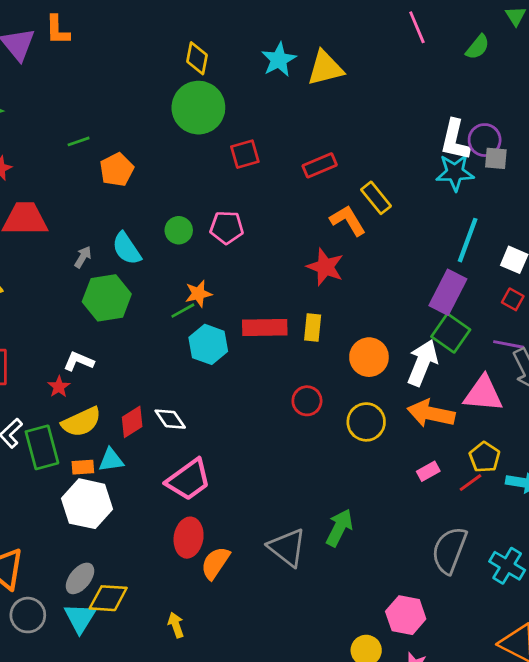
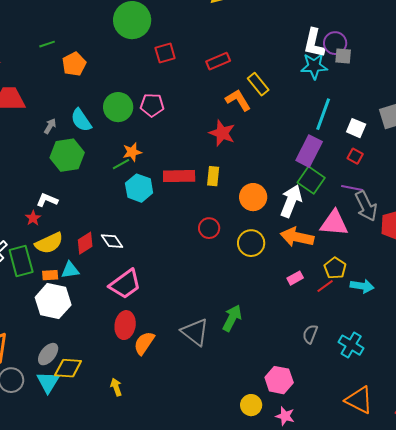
green circle: (179, 230) -> (118, 107), size x1.5
gray semicircle: (449, 550) -> (310, 334), size x0.6

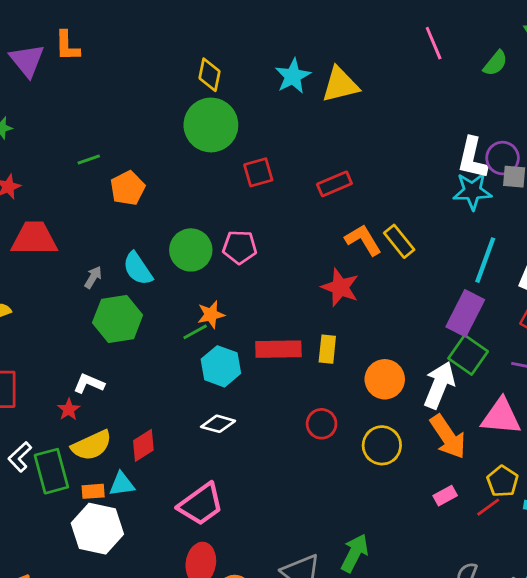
yellow rectangle: (258, 84) -> (399, 241), moved
orange arrow: (297, 237) -> (448, 437), turned -136
white diamond: (112, 241) -> (218, 424), moved, turned -40

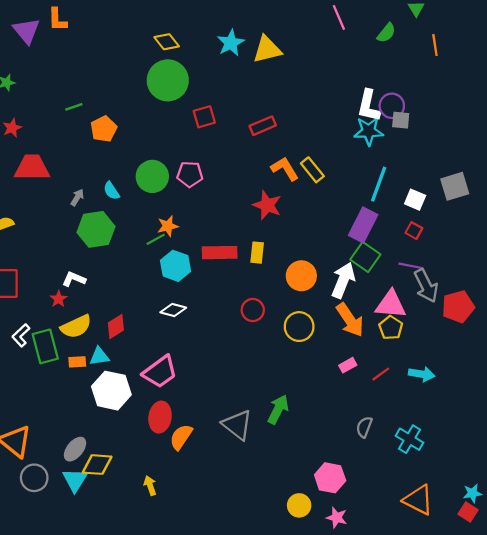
yellow diamond: (209, 75) -> (167, 42), turned -50
cyan semicircle: (138, 269) -> (111, 191), size x0.7
yellow pentagon: (503, 481) -> (391, 328), moved
white hexagon: (97, 529) -> (111, 391), moved

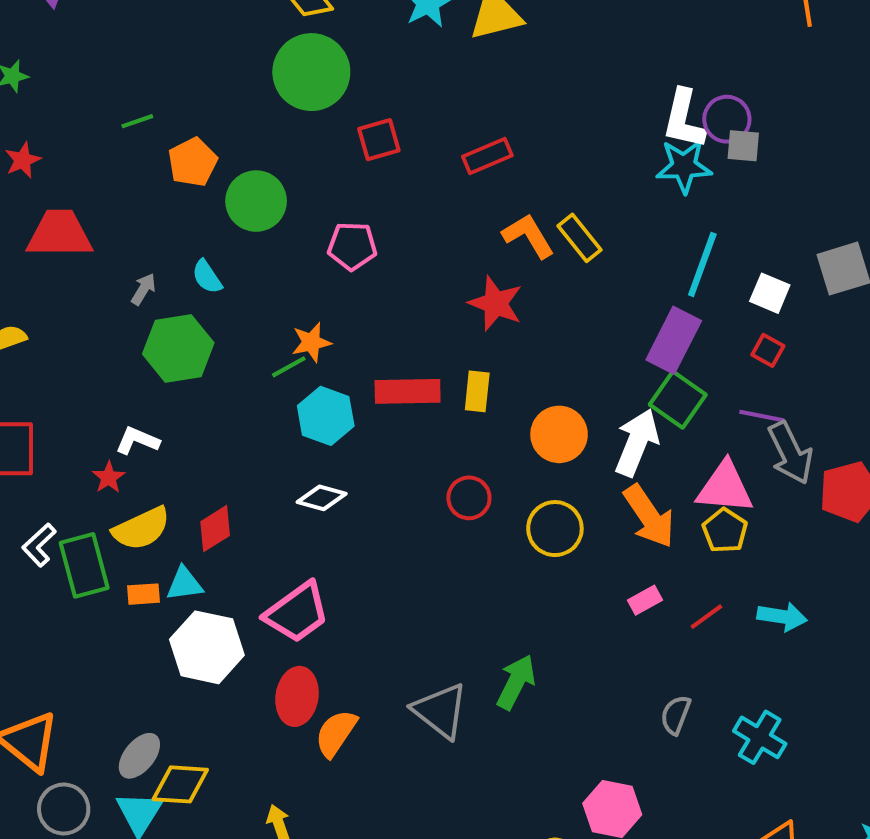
green circle: (152, 176) -> (256, 201), moved

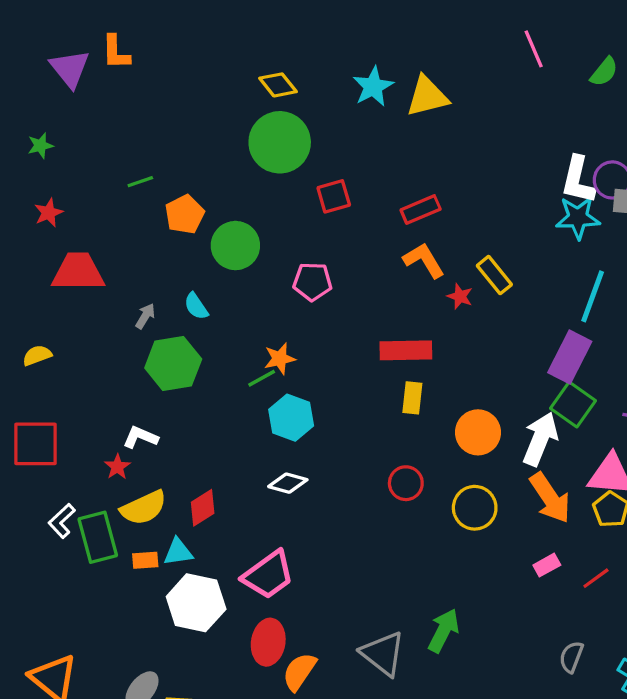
orange L-shape: (528, 236) -> (424, 260), moved
red star: (496, 303) -> (460, 296), moved, size x0.6
red rectangle: (408, 391) -> (406, 350), moved

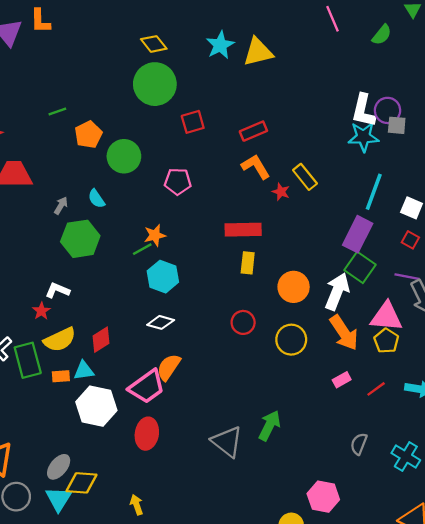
orange semicircle: (299, 672) -> (169, 367), moved

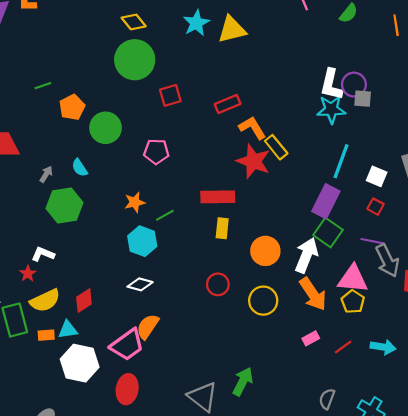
orange L-shape: (256, 167) -> (252, 128), moved
red star: (281, 192) -> (253, 161), size x2.0
green line: (142, 249) -> (165, 215), moved

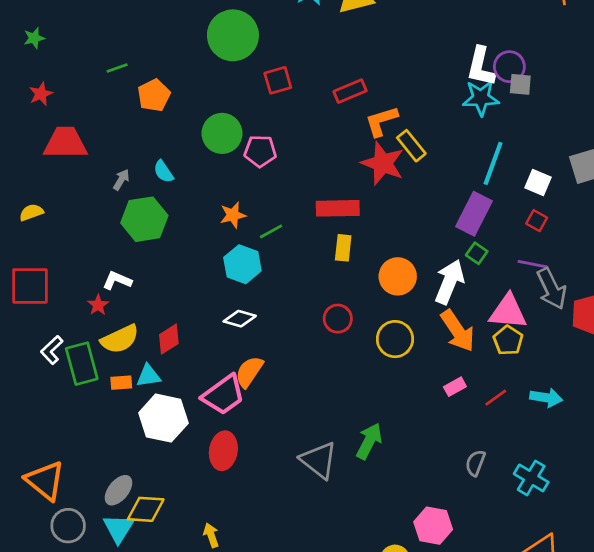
green circle: (106, 128) -> (222, 133), moved
orange L-shape: (252, 128) -> (381, 121), turned -76
green square: (328, 233) -> (477, 253), size x0.6

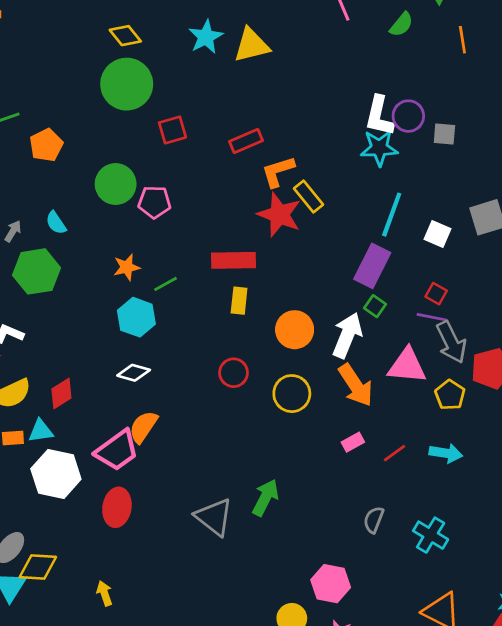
gray square: (520, 84) -> (444, 134), moved
red square: (537, 221) -> (436, 294), moved
yellow pentagon: (508, 340) -> (450, 395), moved

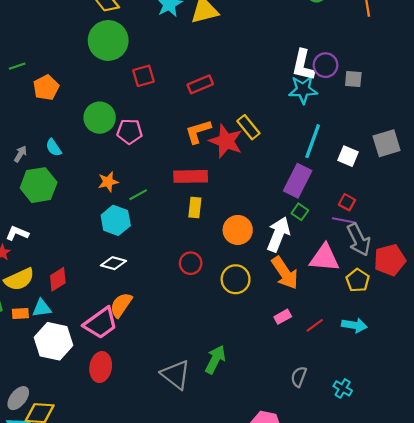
orange L-shape: (278, 172) -> (198, 131), moved
cyan cross: (431, 535) -> (343, 388), size x0.7

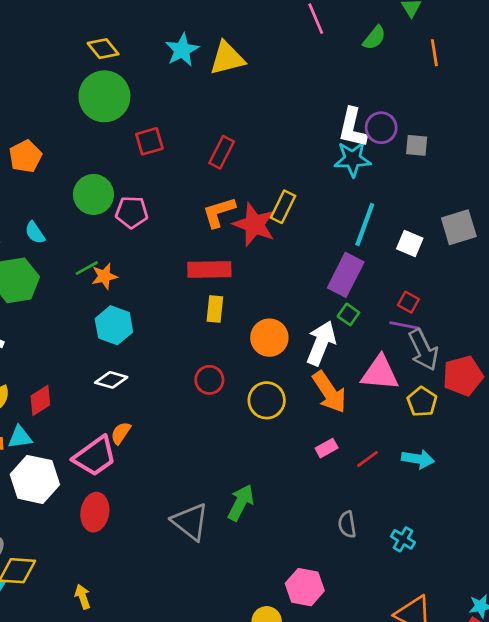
red rectangle: (200, 84) -> (222, 152), turned -40
yellow rectangle: (248, 127) -> (283, 207), turned 65
green line: (138, 195) -> (87, 268), moved
orange semicircle: (121, 305) -> (121, 433), size x0.7
gray semicircle: (299, 377) -> (347, 524), turned -30

